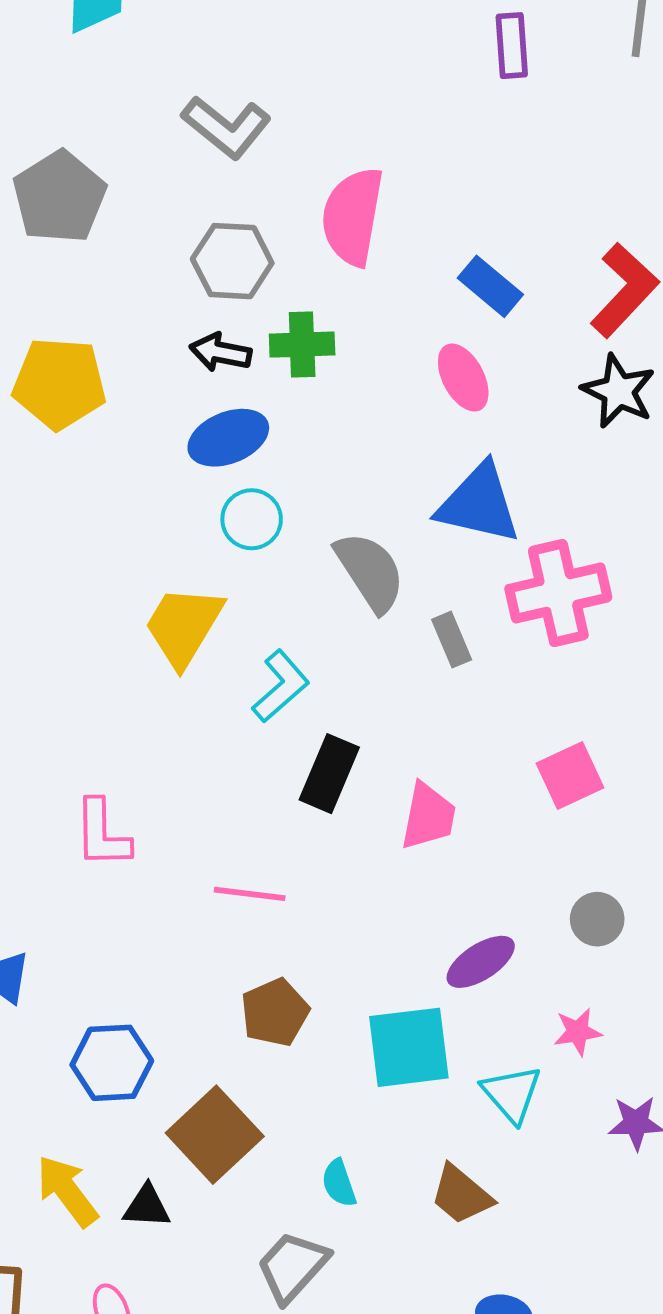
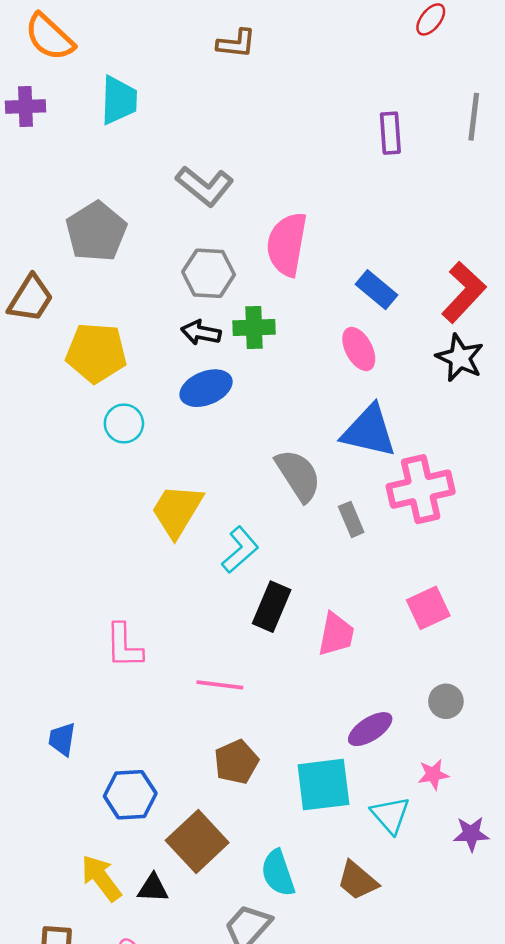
cyan circle: (252, 519) -> (124, 423), moved
cyan semicircle: (339, 1183) -> (278, 873), size x1.5

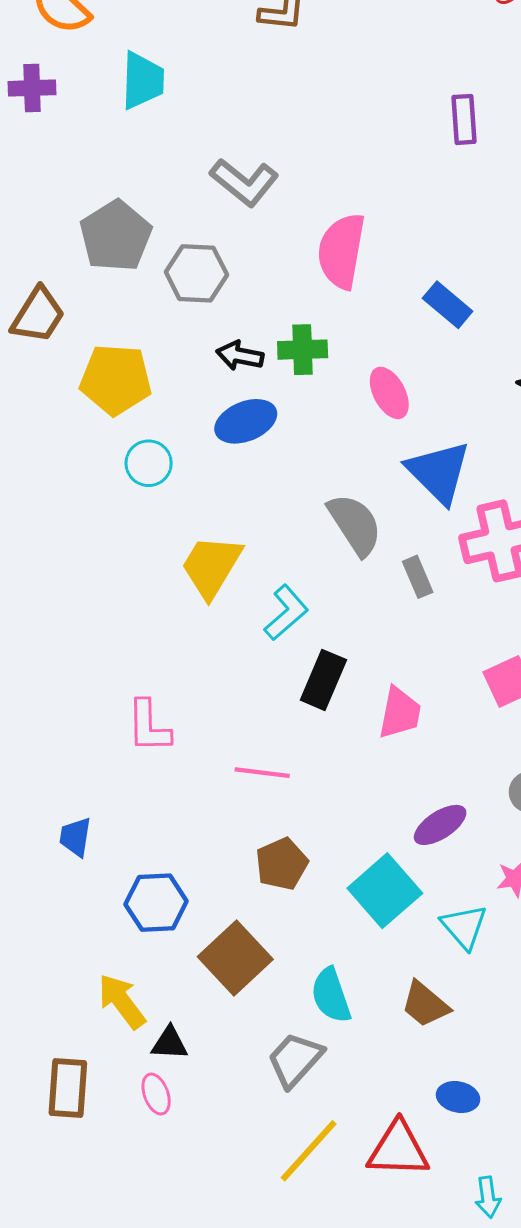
gray hexagon: (209, 273) -> (196, 273), moved
pink ellipse: (359, 349) -> (389, 393), moved
blue triangle: (369, 431) -> (439, 472), turned 32
cyan square: (323, 785) -> (385, 891), turned -34
black triangle: (153, 888) -> (170, 1043), moved

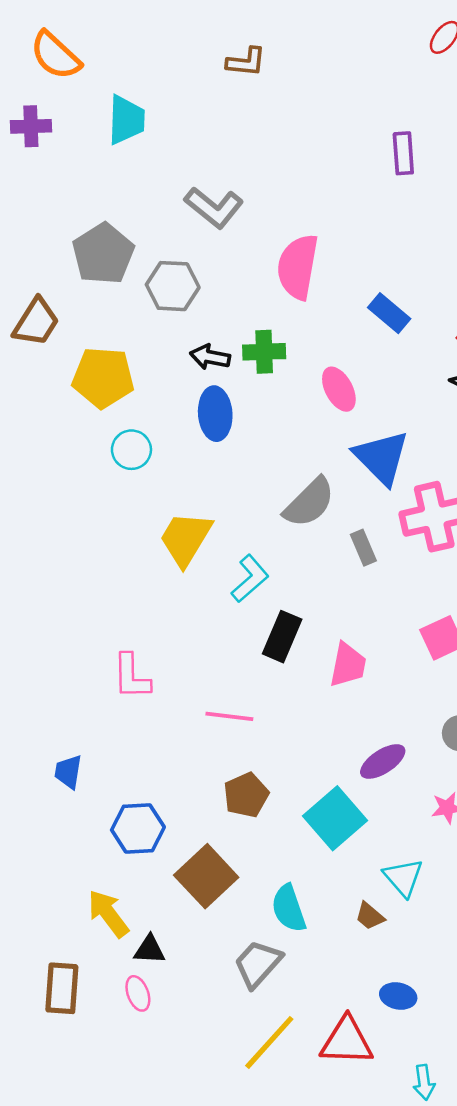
blue ellipse: (246, 421) -> (215, 414), turned -72
gray semicircle: (355, 524) -> (309, 503), turned 78
cyan triangle: (464, 927) -> (403, 877), moved
brown trapezoid: (425, 1004) -> (370, 916), size x0.7

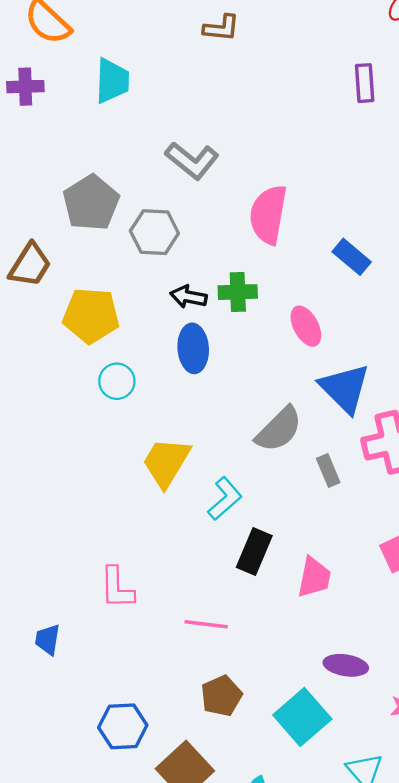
purple rectangle: (403, 153) -> (365, 83), moved
purple ellipse: (383, 762) -> (346, 665), turned 42
blue trapezoid: (68, 772) -> (48, 639), moved

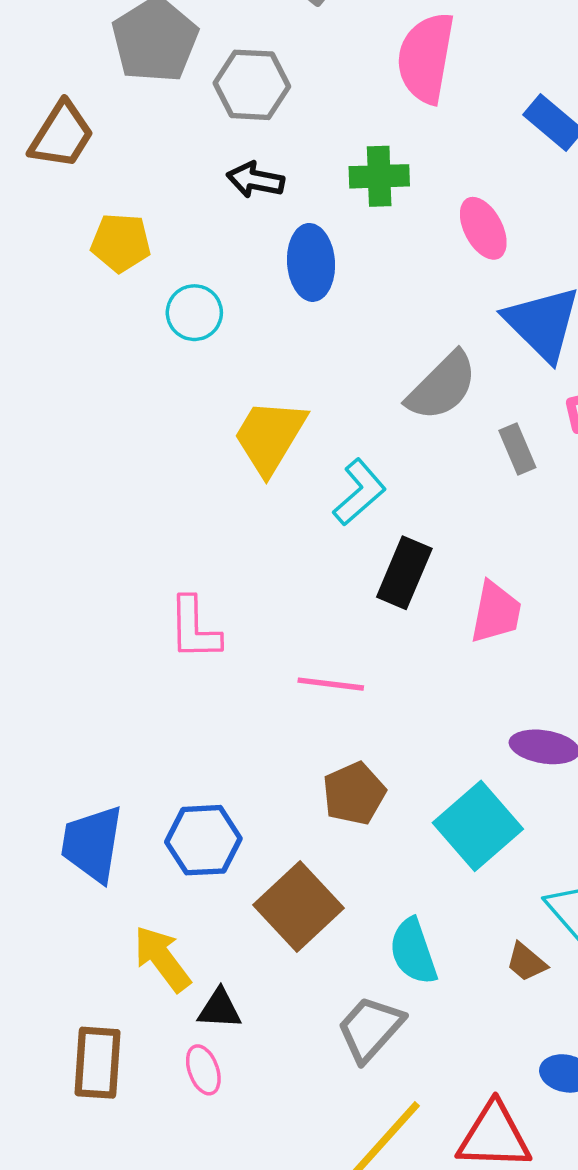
black arrow: (188, 297) -> (255, 180), moved
yellow pentagon: (91, 316) -> (121, 243), moved, size x0.7
blue trapezoid: (48, 639) -> (92, 844), moved, size x1.6

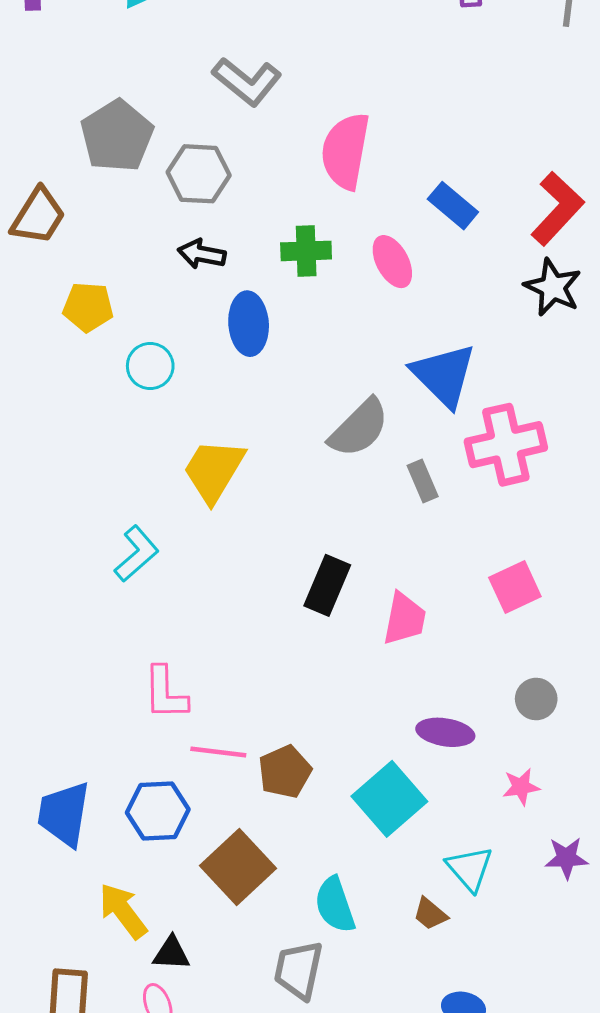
pink ellipse: (483, 228) -> (392, 262), moved
cyan L-shape: (359, 492) -> (137, 554), moved
pink L-shape: (194, 628) -> (165, 693), moved
pink line: (331, 684) -> (218, 752), moved
gray trapezoid: (370, 1029) -> (299, 970), turned -30

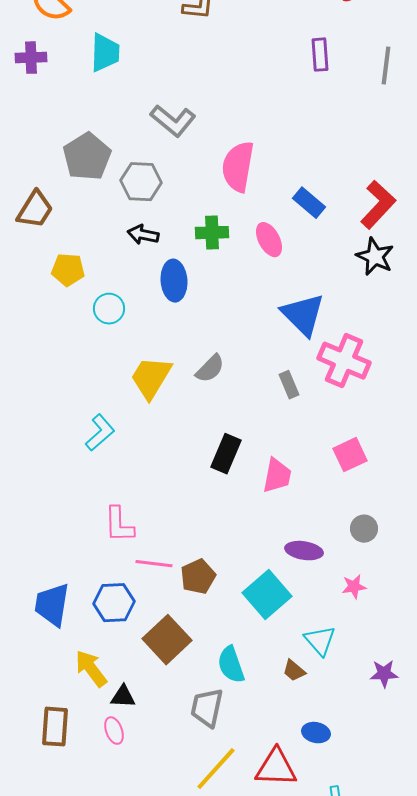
gray semicircle: (359, 428) -> (210, 369), moved, size x0.7
pink cross: (506, 445) -> (344, 361), turned 36
purple star: (566, 858) -> (384, 674), moved

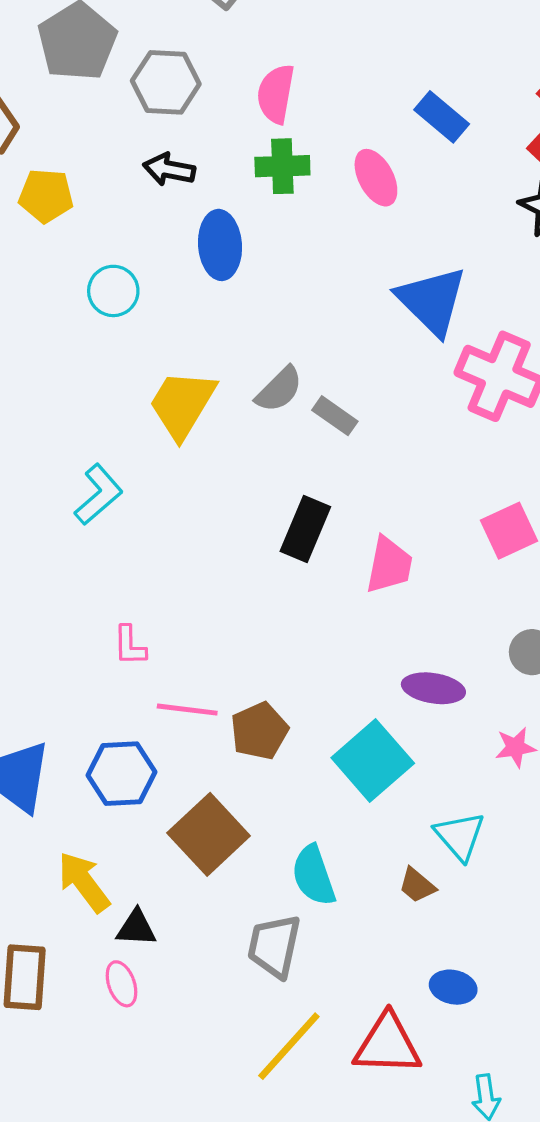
pink semicircle: (238, 167) -> (276, 94), moved, size x0.7
yellow pentagon: (68, 270) -> (46, 196), moved
gray rectangle: (289, 385) -> (335, 416), moved, turned -32
pink L-shape: (119, 525) -> (130, 646), size x0.7

